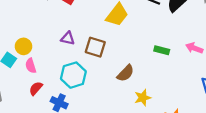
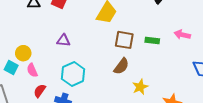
brown square: (95, 47) -> (124, 40), moved

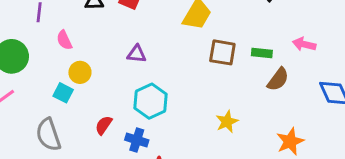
brown semicircle: (121, 66) -> (278, 79), moved
pink semicircle: (32, 70) -> (64, 40), moved
yellow star: (140, 87) -> (227, 122), moved

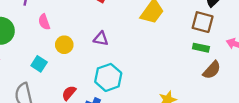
brown square: (222, 52) -> (203, 22), moved
yellow circle: (80, 72) -> (64, 45), moved

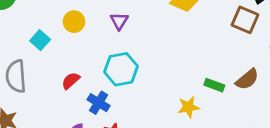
purple triangle: (101, 39) -> (119, 21), turned 42
green rectangle: (201, 48) -> (214, 85), moved

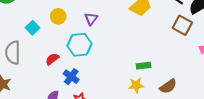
cyan hexagon: (121, 69) -> (79, 45), moved
brown semicircle: (247, 79) -> (168, 86), moved
green rectangle: (214, 85) -> (144, 66), moved, turned -32

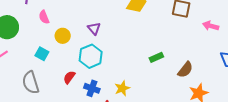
yellow star: (136, 85) -> (122, 88), moved

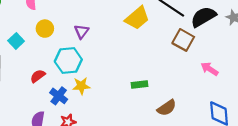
yellow star: (122, 88) -> (81, 86), moved

